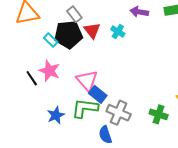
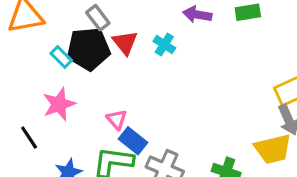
pink star: (49, 71) -> (59, 104), turned 30
black line: (32, 78) -> (29, 137), moved
pink triangle: (87, 81) -> (117, 120), size x0.6

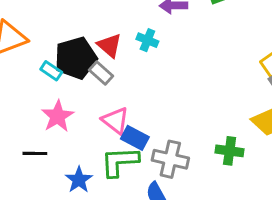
gray rectangle: (98, 18) -> (101, 73), moved
pink triangle: (117, 120) -> (115, 120), size x1.4
black line: (29, 137) -> (35, 153), turned -45

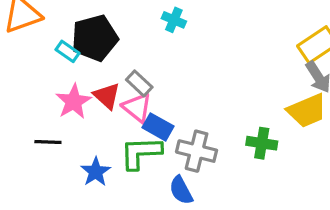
red triangle: (110, 45) -> (107, 96), moved
gray rectangle: (101, 73) -> (139, 83), moved

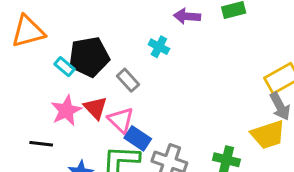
gray rectangle: (139, 83) -> (128, 80), moved

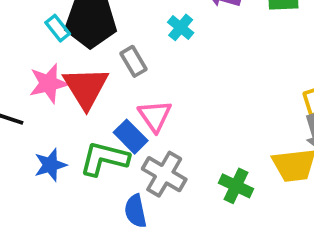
red triangle: (95, 108) -> (86, 88), size x1.5
pink triangle: (121, 120) -> (155, 116), moved

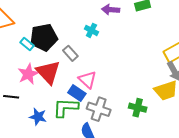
blue star: (50, 165) -> (38, 117), turned -30

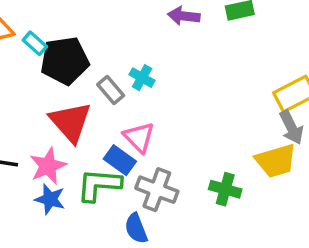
cyan cross: (91, 30) -> (142, 78), moved
cyan rectangle: (27, 44) -> (35, 43), moved
pink star: (28, 74) -> (48, 166), moved

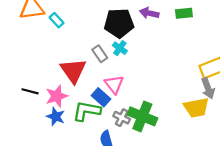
black pentagon: (65, 61) -> (119, 23), moved
green cross: (225, 189) -> (142, 116), moved, size x1.5
gray cross: (157, 190) -> (122, 118), size x0.7

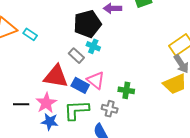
red triangle: (73, 71) -> (56, 76), turned -32
blue rectangle: (101, 97) -> (80, 85), moved
green cross: (142, 116) -> (126, 90), moved, size x0.6

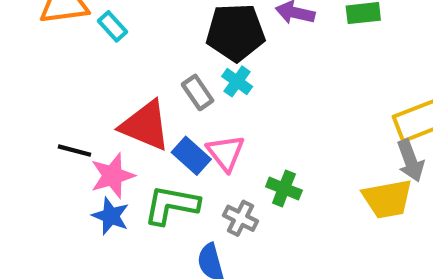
black line: (21, 104) -> (75, 151), moved

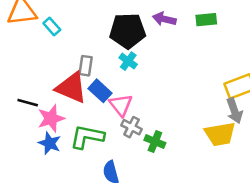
gray rectangle: (198, 92) -> (86, 66), moved, turned 42
blue rectangle: (191, 156) -> (100, 91), moved
green cross: (284, 188) -> (155, 142), moved
gray cross: (240, 218) -> (132, 127), moved

